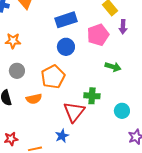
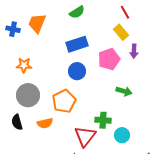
gray circle: (17, 71) -> (28, 95), size x1.5
cyan circle: (122, 111) -> (122, 135), moved

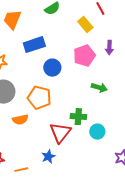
yellow rectangle: (121, 32) -> (85, 25), moved
blue rectangle: (77, 44) -> (34, 45), moved
orange pentagon: (64, 101) -> (39, 98), turned -30

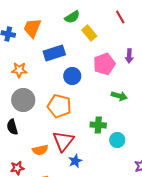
yellow rectangle: (85, 25) -> (89, 33), moved
orange semicircle: (20, 120) -> (40, 150), moved
red triangle: (60, 133) -> (63, 141), moved
blue star: (48, 157) -> (75, 161), moved

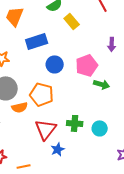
pink pentagon: (104, 64) -> (87, 65), moved
green cross: (98, 125) -> (75, 123), moved
orange semicircle: (40, 150) -> (20, 107), moved

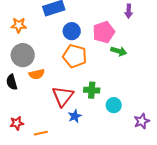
orange pentagon: (42, 94) -> (75, 56), moved
cyan circle: (100, 128) -> (114, 105), moved

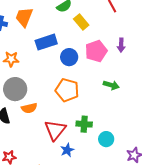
blue circle: (72, 31) -> (69, 57), moved
pink pentagon: (104, 32) -> (96, 51), moved

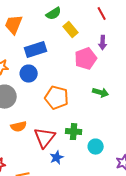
purple arrow: (121, 45) -> (103, 43), moved
blue circle: (69, 57) -> (29, 74), moved
orange semicircle: (29, 108) -> (19, 127), moved

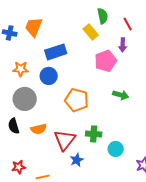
green semicircle: (54, 14) -> (103, 16), moved, turned -70
red line: (102, 14) -> (128, 24), moved

